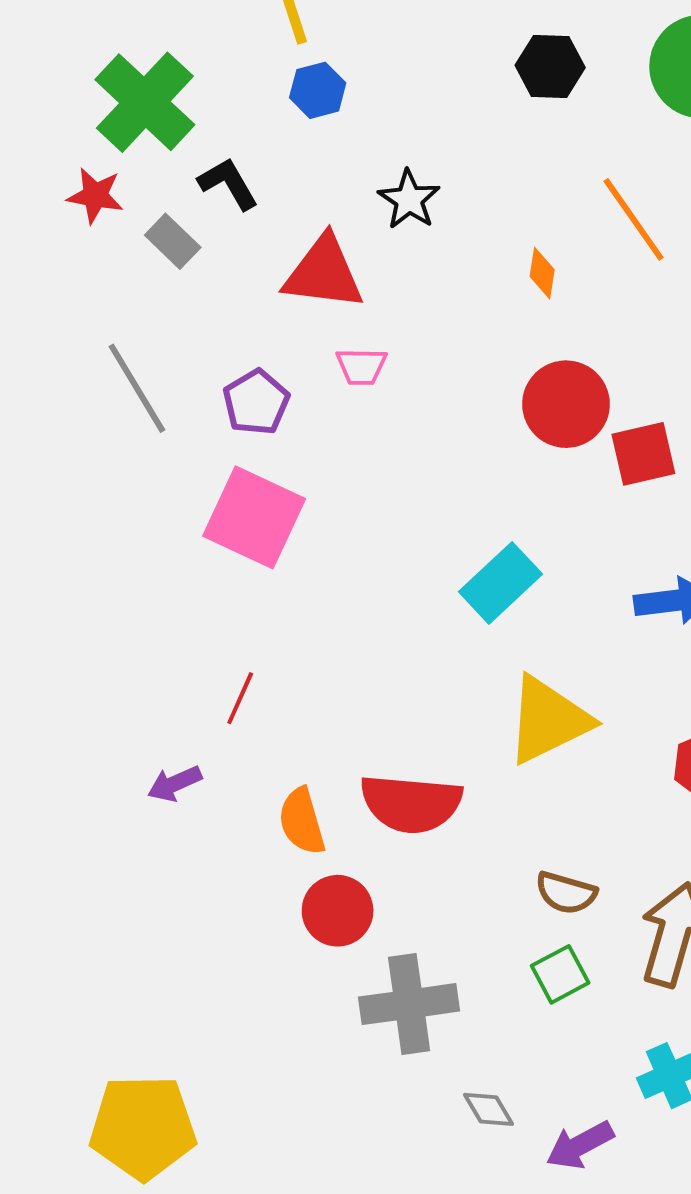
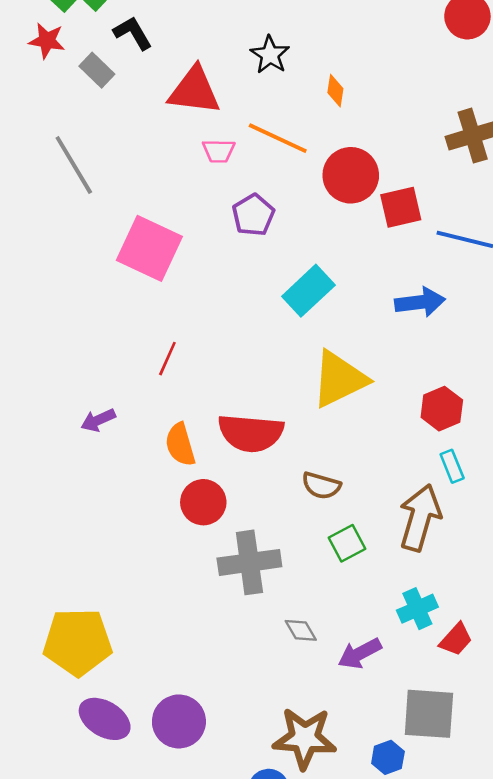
black star: (409, 200) -> (270, 55), moved
orange line: (634, 219) -> (278, 138), moved, turned -30
purple pentagon: (256, 402) -> (253, 215), moved
red line: (240, 698) -> (167, 359), moved
brown semicircle: (566, 893) -> (321, 486), moved

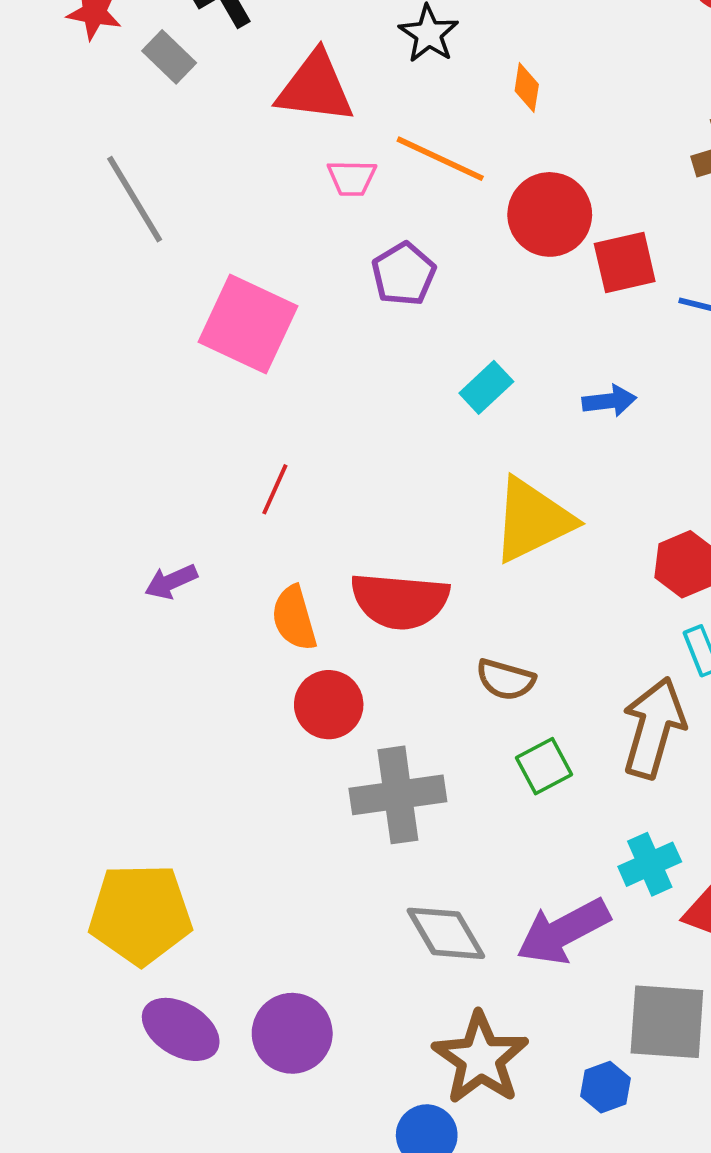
cyan rectangle: (308, 291) -> (486, 387), size x0.7
blue arrow: (420, 302) -> (609, 401), moved, size x0.7
gray diamond: (301, 630) -> (446, 933), moved, size x1.6
purple arrow: (360, 654) -> (563, 931), size x1.4
brown star: (305, 738) -> (481, 1058), turned 30

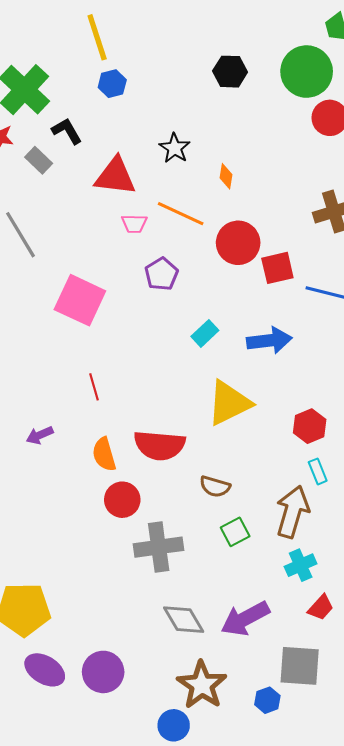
blue arrow: (609, 401) -> (269, 341), size x1.6
red line: (275, 489) -> (94, 387), turned -40
cyan cross: (650, 864) -> (301, 565), moved

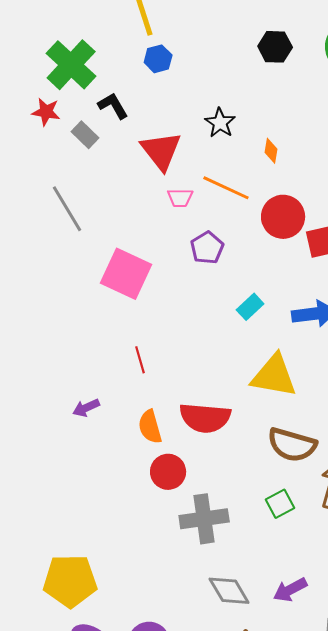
red triangle: (115, 176) -> (161, 151), turned 45
yellow triangle: (229, 403) -> (274, 376), turned 36
brown semicircle: (215, 487) -> (292, 445), moved, size x1.6
purple arrow: (245, 619) -> (290, 590), size x0.7

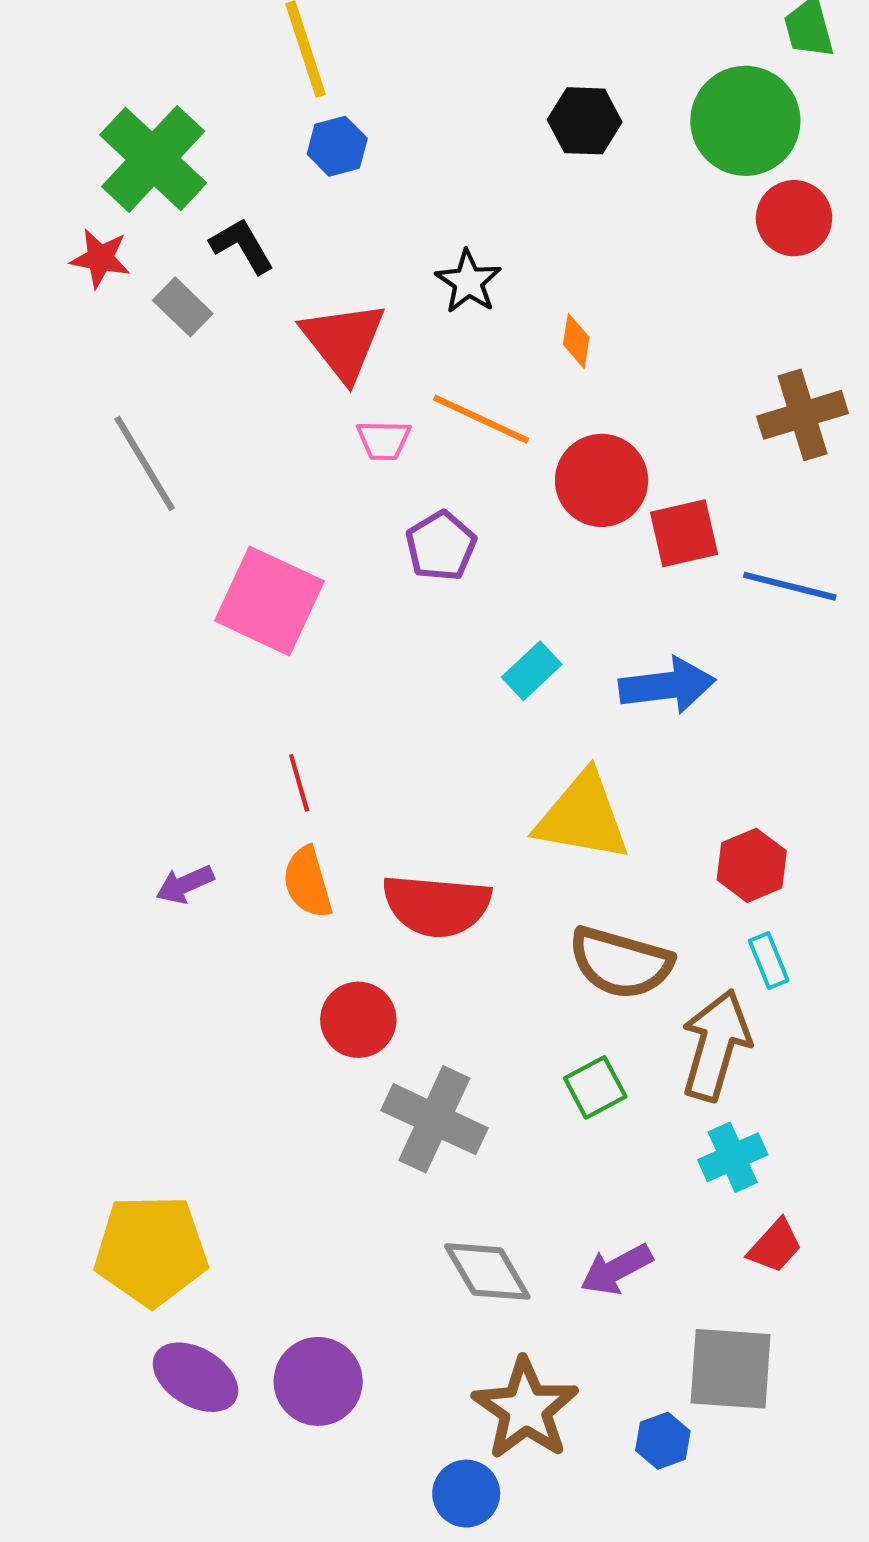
orange semicircle: (150, 427) -> (308, 882), moved
gray cross: (204, 519) -> (434, 1119), turned 33

